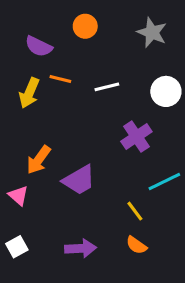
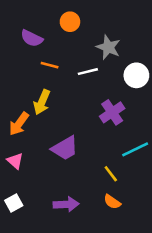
gray star: (152, 32) -> (108, 47), moved
yellow arrow: (29, 93) -> (42, 102), moved
orange arrow: (39, 160) -> (19, 124), moved

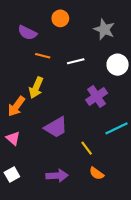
gray star: (108, 47) -> (104, 29), moved
yellow line: (111, 174) -> (87, 148), moved

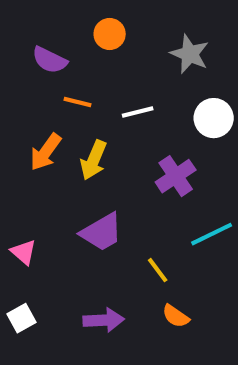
yellow arrow: (36, 88) -> (94, 160), moved
orange arrow: (16, 106) -> (46, 152), moved

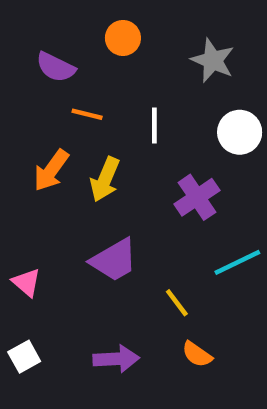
white line: (138, 112) -> (154, 125), turned -76

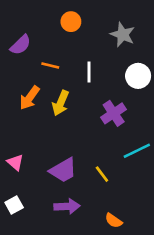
purple semicircle: (56, 67) -> (21, 45), moved, turned -70
purple trapezoid: (114, 260) -> (63, 170), moved
orange semicircle: (197, 354) -> (114, 221), moved

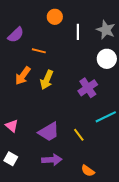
gray star: (123, 35) -> (106, 30), moved
white line: (89, 72) -> (78, 32), moved
white square: (14, 205) -> (11, 159), turned -32

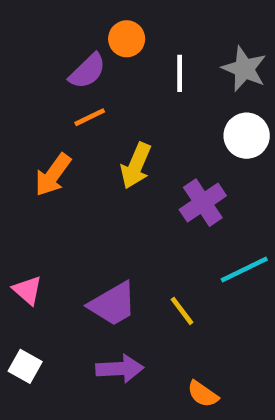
purple semicircle: (16, 35) -> (87, 71), moved
orange line: (39, 51) -> (90, 117), turned -40
yellow arrow: (47, 80) -> (136, 166), moved

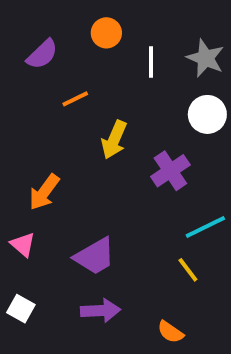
purple semicircle: (87, 71) -> (42, 54), moved
orange arrow: (53, 175) -> (44, 192), moved
yellow line: (182, 311) -> (188, 270), moved

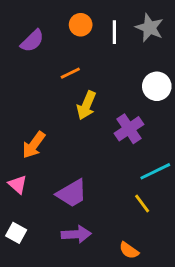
gray star: (205, 58) -> (149, 28), moved
white line: (151, 62) -> (114, 32), moved
orange line: (75, 99) -> (70, 73), moved

